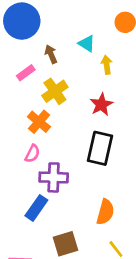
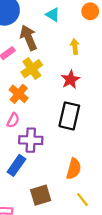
cyan triangle: (87, 44) -> (53, 15), moved
brown arrow: (51, 54) -> (29, 38), size x1.6

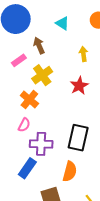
brown arrow: (29, 38) -> (39, 46), size x0.7
black rectangle: (69, 116) -> (78, 138), moved
orange semicircle: (74, 169) -> (70, 171), moved

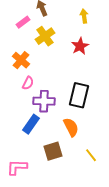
orange cross: (29, 99) -> (21, 60), moved
orange semicircle: (70, 171) -> (71, 127), turned -42

